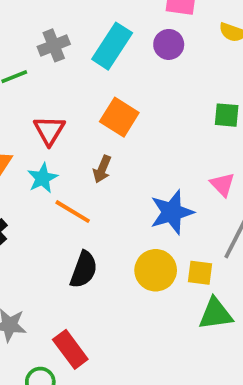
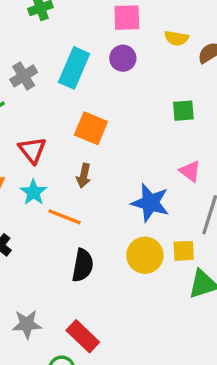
blue star: (172, 212) -> (150, 203), turned -30

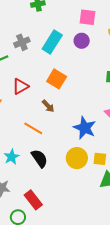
red triangle: (32, 150) -> (20, 86), turned 30
brown arrow: (84, 176) -> (48, 106), turned -64
cyan star: (33, 192) -> (11, 157), moved
black semicircle: (83, 265) -> (39, 158), turned -54

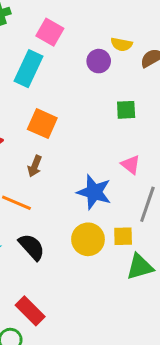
pink square: (88, 17) -> (50, 32), moved, turned 30
purple circle: (82, 41) -> (99, 61), moved
brown arrow: (48, 106) -> (35, 166), turned 72

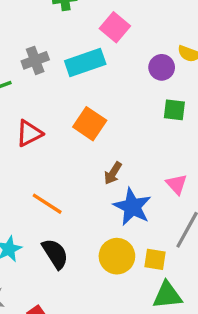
cyan rectangle: (29, 69) -> (85, 62), turned 36
green square: (126, 110) -> (174, 110), moved
brown arrow: (35, 166) -> (113, 173), moved

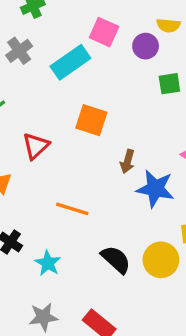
pink square: (115, 27) -> (104, 32), moved
gray cross: (35, 60) -> (19, 51), moved
black semicircle: (55, 254) -> (116, 259), moved
yellow circle: (117, 256) -> (161, 260), moved

